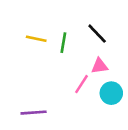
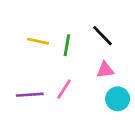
pink line: (81, 84) -> (64, 89), moved
purple line: (34, 113) -> (30, 95), moved

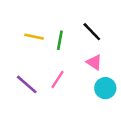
pink triangle: (105, 70) -> (94, 62), turned 42
purple line: (30, 95) -> (27, 84), turned 45

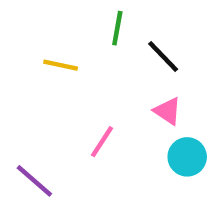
green line: (60, 40) -> (117, 28), moved
purple line: (27, 84) -> (34, 181), moved

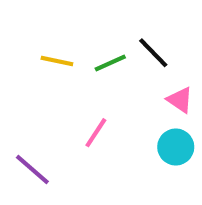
green line: (117, 28) -> (110, 63), moved, turned 56
pink triangle: (168, 111) -> (180, 100), moved

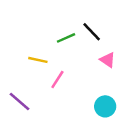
yellow line: (57, 61) -> (38, 60), moved
cyan circle: (176, 147) -> (105, 106), moved

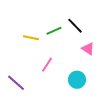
yellow line: (38, 60) -> (31, 38), moved
cyan circle: (105, 106) -> (77, 80), moved

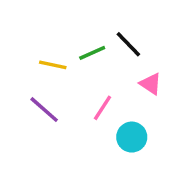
pink line: (47, 65) -> (103, 108), moved
purple line: (16, 83) -> (44, 110), moved

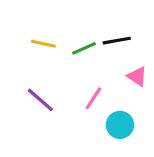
black line: (128, 44) -> (117, 41), turned -56
yellow line: (53, 65) -> (43, 44), moved

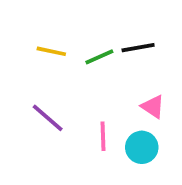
pink triangle: (137, 76) -> (153, 107), moved
pink line: (93, 98) -> (103, 136), moved, turned -35

